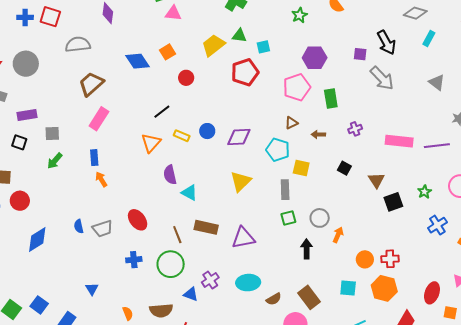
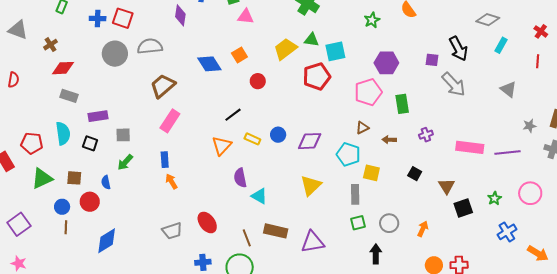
cyan square: (263, 47) -> (335, 51), size x1.5
gray circle: (26, 64) -> (115, 54), moved
blue semicircle: (79, 226) -> (106, 182), moved
orange arrow: (338, 235) -> (423, 229), moved

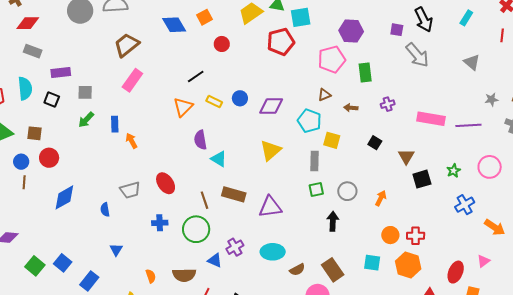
blue rectangle: (165, 160) -> (115, 124), moved
blue semicircle: (106, 182) -> (105, 210), moved

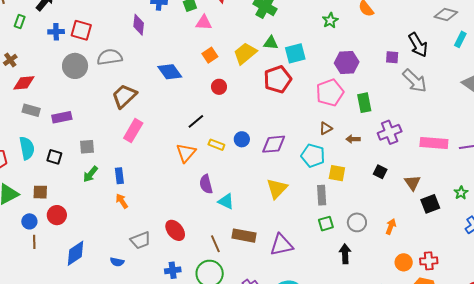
orange square: (205, 17) -> (210, 55), moved
purple rectangle: (61, 73) -> (62, 117), moved
purple cross: (388, 104) -> (390, 132), size x1.6
orange arrow: (131, 141) -> (122, 201), moved
blue semicircle: (105, 210) -> (117, 262), turned -64

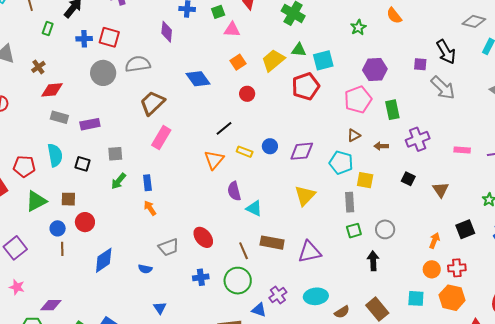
pink rectangle: (434, 143) -> (462, 150), size x0.6
black square: (430, 204) -> (465, 229), moved
orange arrow: (391, 227) -> (434, 240), moved

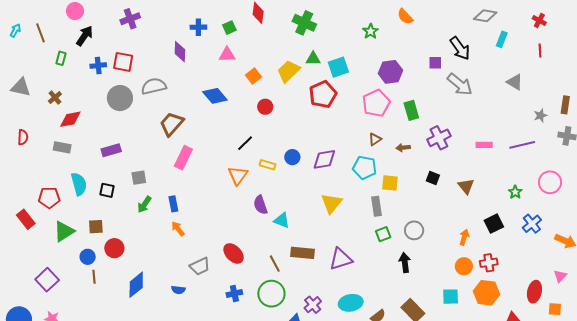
pink triangle: (232, 30) -> (227, 55), moved
gray rectangle: (59, 117) -> (62, 147), moved

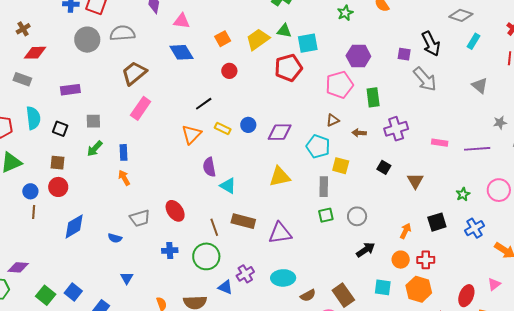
pink triangle: (227, 55) -> (182, 21), moved
yellow triangle: (331, 203) -> (280, 177), turned 30
brown square: (96, 227) -> (57, 163), moved
black arrow: (405, 263) -> (366, 250), moved, turned 54

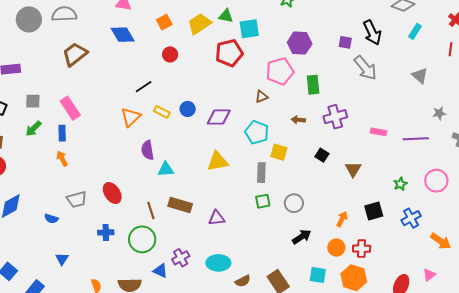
pink rectangle: (141, 108) -> (70, 108), moved, turned -70
brown triangle: (333, 120) -> (262, 97), moved
cyan triangle: (228, 186) -> (166, 169), turned -36
purple triangle: (280, 233) -> (217, 218), size x0.7

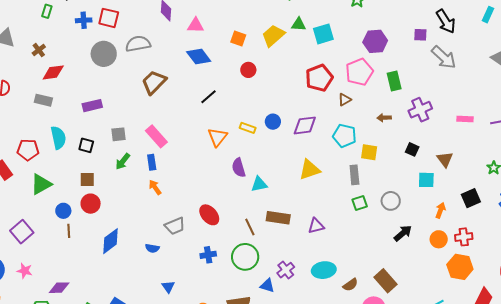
orange square: (164, 22) -> (238, 39), turned -35
red pentagon: (229, 53) -> (319, 78), moved
black line: (144, 87) -> (209, 97), moved
cyan square: (318, 275) -> (426, 180), moved

